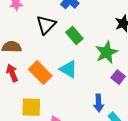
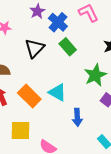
green rectangle: (74, 35) -> (68, 47), moved
blue arrow: (99, 103) -> (77, 117), moved

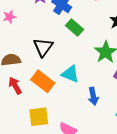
black triangle: (35, 48) -> (43, 47), moved

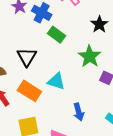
blue arrow: (93, 96) -> (79, 112), moved

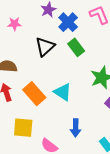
black triangle: (27, 57) -> (45, 47), moved

